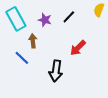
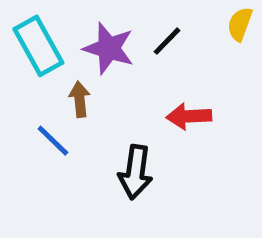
purple star: (45, 20) -> (109, 48), size x1.5
red arrow: (78, 48) -> (189, 116), turned 42

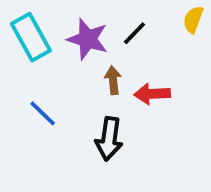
brown arrow: (80, 99) -> (113, 80), moved

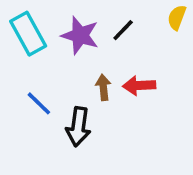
brown arrow: (113, 80) -> (103, 87), moved
black arrow: (109, 139) -> (78, 127), moved

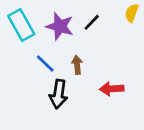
red arrow: (139, 86) -> (112, 89), moved
blue line: (39, 103) -> (45, 64), moved

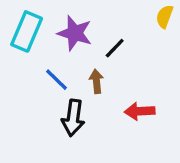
black line: (92, 22) -> (115, 48), moved
cyan rectangle: (21, 25) -> (27, 31), turned 52

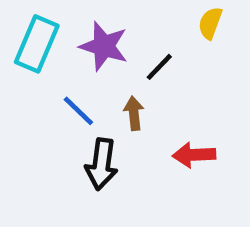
yellow semicircle: (165, 16) -> (210, 23), moved

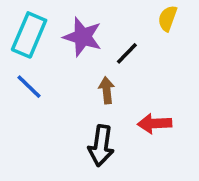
blue line: (78, 111) -> (29, 87), moved
black arrow: (102, 164) -> (101, 146), moved

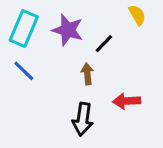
yellow semicircle: (167, 18) -> (137, 15), turned 130

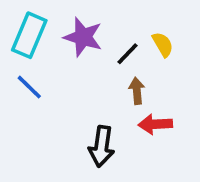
yellow semicircle: (137, 15) -> (163, 44), moved
brown arrow: (87, 74) -> (137, 91), moved

